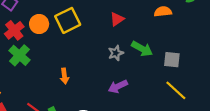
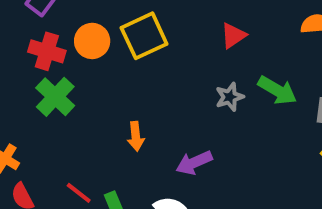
red cross: (14, 30) -> (47, 51), turned -36
purple arrow: (118, 86) -> (194, 163), moved

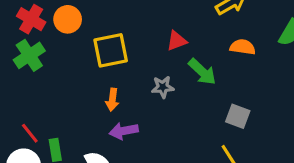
yellow square: (144, 36) -> (111, 50), moved
green arrow: (277, 90) -> (202, 72), moved
orange arrow: (136, 136) -> (112, 100), moved

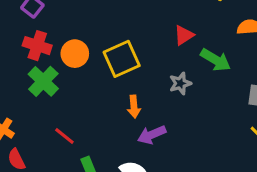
orange circle: (68, 19) -> (75, 54), moved
red line: (30, 133) -> (64, 136), moved

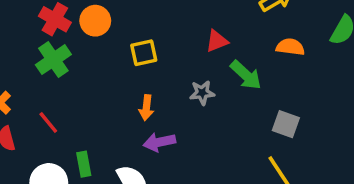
orange circle: (75, 54) -> (95, 21), moved
yellow square: (122, 59) -> (144, 53), size x0.7
red line: (64, 136) -> (48, 123), moved

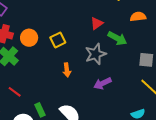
orange circle: (95, 21) -> (29, 38), moved
gray star: (202, 93) -> (96, 54), size x1.5
purple arrow: (159, 142) -> (102, 83), moved

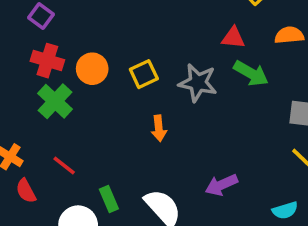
red triangle: (97, 23) -> (233, 38), moved, turned 40
gray star: (96, 54) -> (198, 83), moved, turned 30
purple arrow: (102, 83) -> (221, 185), moved

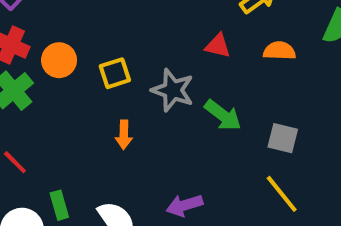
green arrow: (251, 73) -> (223, 115), moved

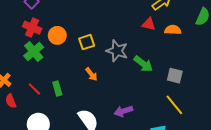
red triangle: (218, 46) -> (149, 24), moved
orange arrow: (124, 135) -> (91, 74), turned -40
green rectangle: (59, 205) -> (57, 89), moved

